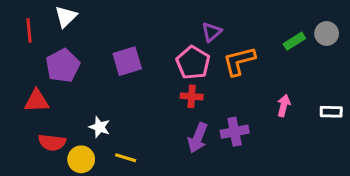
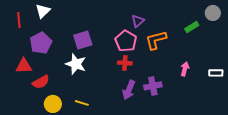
gray circle: (327, 34) -> (213, 13), moved
white star: (100, 127) -> (76, 64), moved, size x1.5
red semicircle: (52, 142) -> (41, 82), moved, turned -36

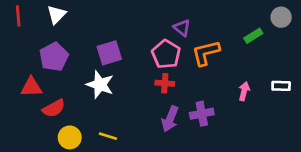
red line: (19, 20) -> (18, 16), moved
purple triangle: (138, 21) -> (182, 28), turned -40
white rectangle: (216, 73) -> (281, 86), moved

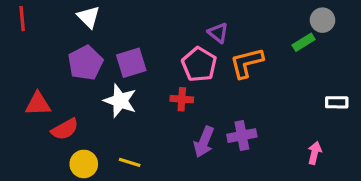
white triangle: (56, 15) -> (89, 17), moved, turned -30
gray circle: (281, 17) -> (322, 20), moved
purple pentagon: (54, 57) -> (85, 63), moved
red cross: (165, 83) -> (182, 99), moved
pink arrow: (244, 91) -> (315, 153), moved

